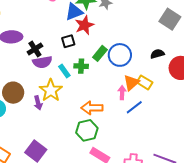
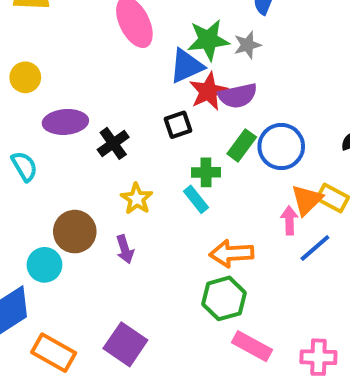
purple semicircle: (42, 62) -> (238, 96), moved
cyan rectangle: (64, 71) -> (196, 199), moved
yellow star: (51, 90) -> (137, 199), moved, size x0.7

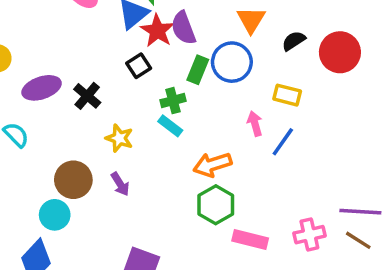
purple semicircle: (238, 96) -> (183, 28), turned 96
orange triangle: (307, 200) -> (251, 20), moved

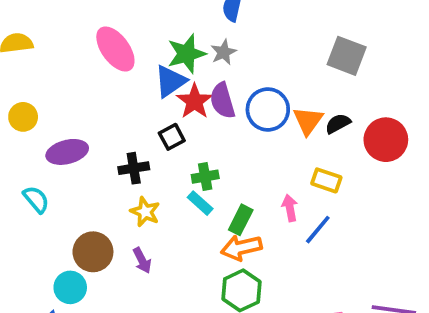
orange triangle: (251, 20) -> (308, 121), moved
blue circle: (232, 62) -> (268, 109), moved
green rectangle: (198, 70) -> (241, 220), moved
black cross: (87, 96) -> (134, 168), moved, turned 36

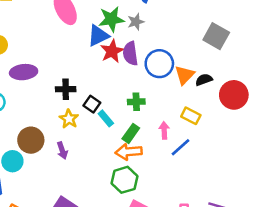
black square: (172, 137) -> (92, 104), moved, turned -35
green cross: (205, 177) -> (136, 102), moved

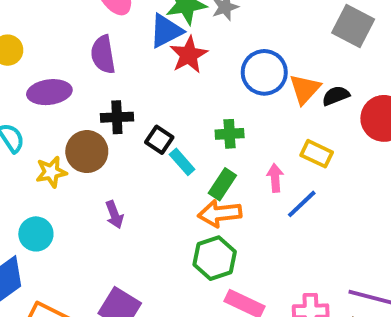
purple semicircle: (130, 53) -> (103, 55), moved
yellow star: (69, 119) -> (51, 172), moved, turned 30
brown circle: (31, 140) -> (87, 152), moved

